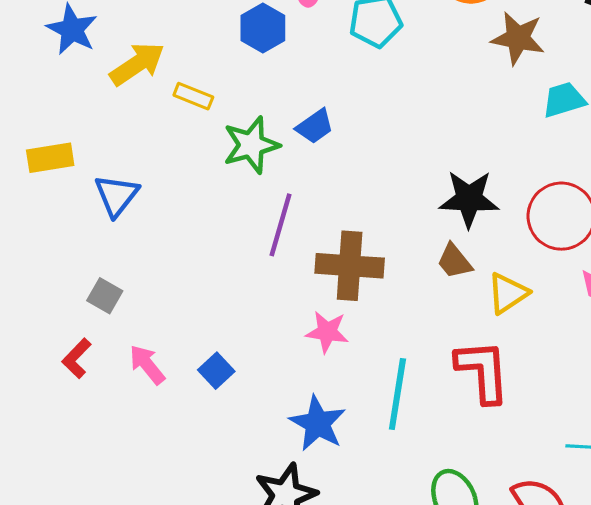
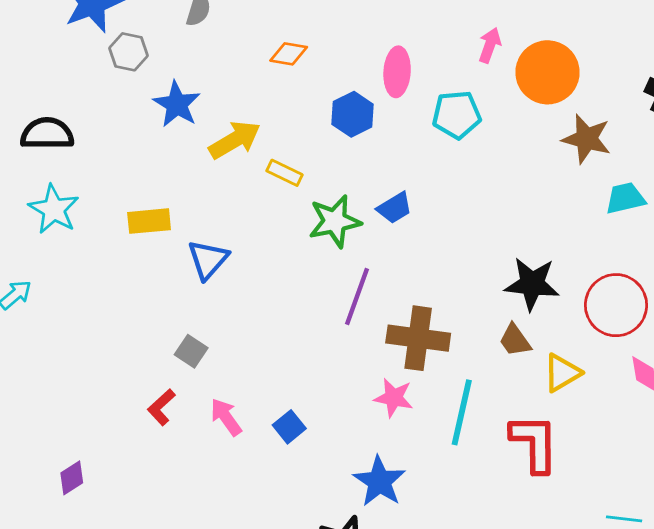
cyan line: (397, 394) -> (462, 412), moved

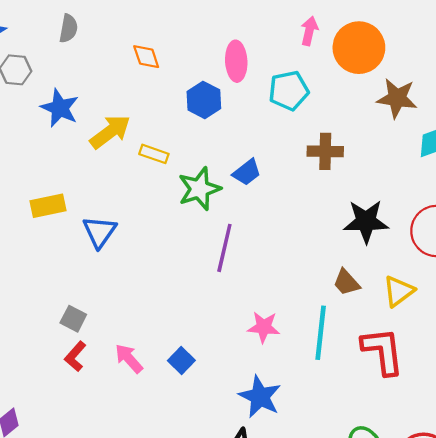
orange diamond: (289, 54) -> (146, 57), turned 68
brown cross: (418, 338) -> (325, 151), moved, size x0.7
brown trapezoid: (515, 340) -> (346, 282), moved
gray square: (191, 351) -> (73, 319), moved

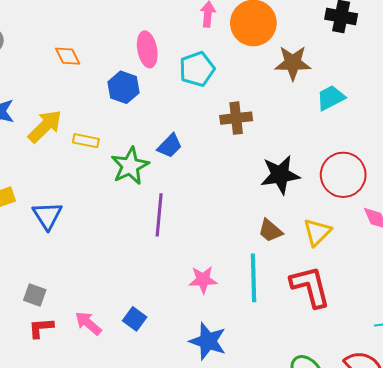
red L-shape: (75, 356) -> (41, 328), turned 52

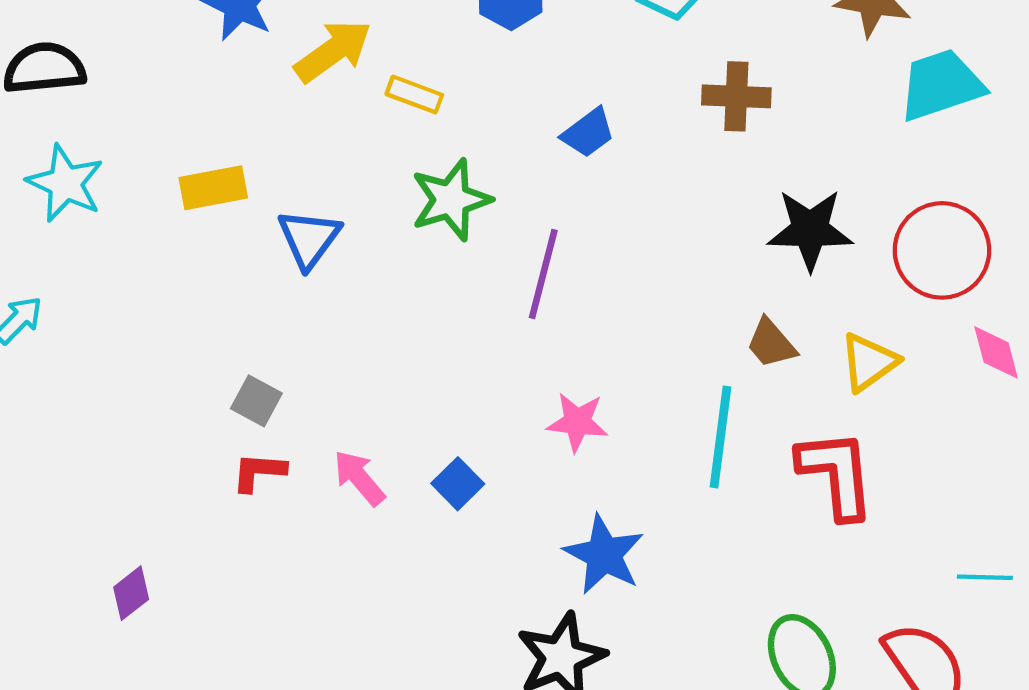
cyan trapezoid: (331, 98) -> (941, 85), size x1.4
green star: (130, 166) -> (451, 200), moved
pink star: (203, 280) -> (577, 422), moved

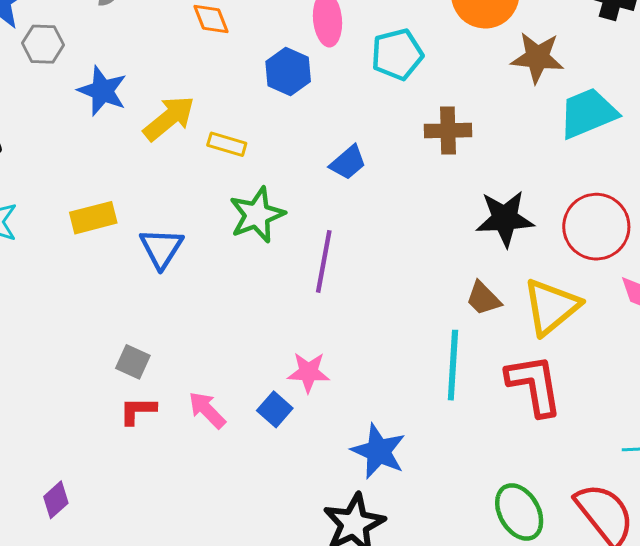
yellow triangle: (869, 362) -> (551, 307), size x1.4
pink star: (577, 422) -> (308, 372), moved

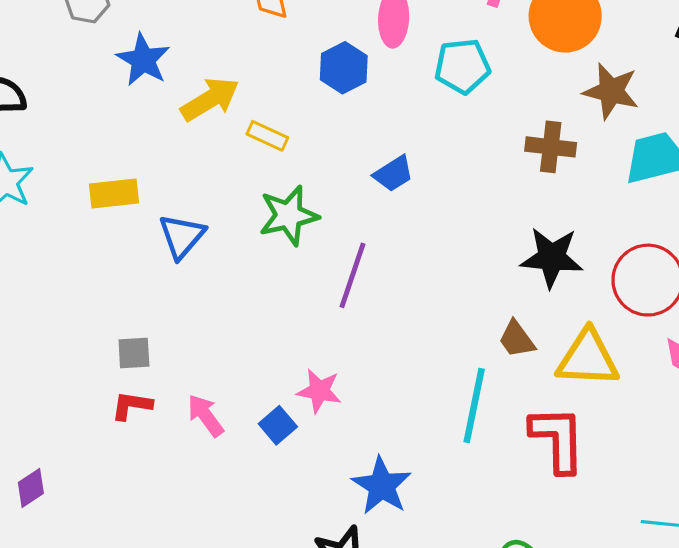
brown cross: (448, 131) -> (551, 147), moved
yellow triangle: (551, 307) -> (588, 358), turned 34
gray square: (133, 362) -> (134, 353), turned -36

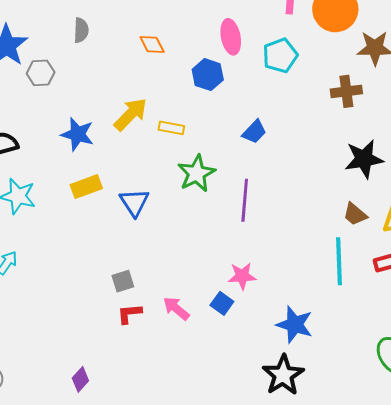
blue star: (143, 60) -> (77, 134), moved

